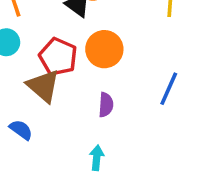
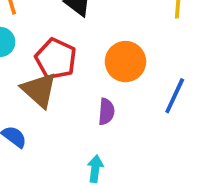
orange circle: (104, 49) -> (125, 62), moved

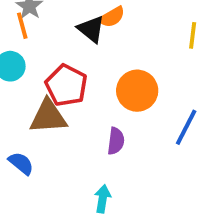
brown triangle: (39, 90) -> (48, 117), turned -48

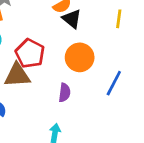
black triangle: (91, 29) -> (72, 19), moved

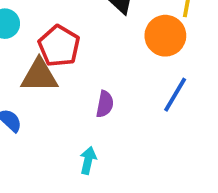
orange circle: (80, 57) -> (165, 36), moved

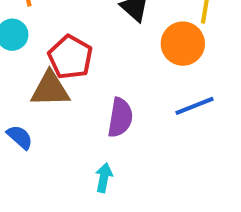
blue line: (175, 95) -> (195, 106), turned 39
purple semicircle: (105, 104) -> (120, 118), size x1.4

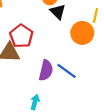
blue line: (195, 106) -> (66, 71), moved, turned 54

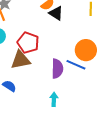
orange circle: (82, 33) -> (86, 50), moved

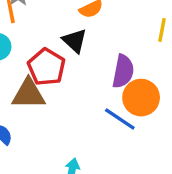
black triangle: (56, 13) -> (75, 41), moved
purple semicircle: (57, 69) -> (123, 71), moved

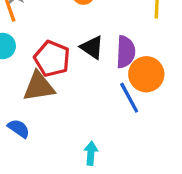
black triangle: (75, 41) -> (92, 47), moved
blue line: (120, 119) -> (129, 98), turned 36

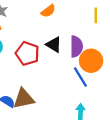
brown triangle: (39, 87) -> (24, 99), moved
cyan arrow: (91, 153) -> (80, 112), moved

